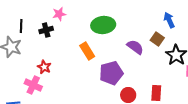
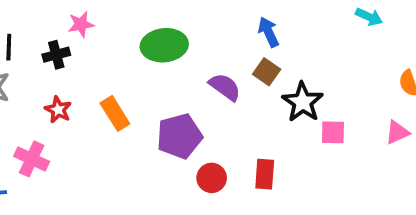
blue arrow: (169, 20) -> (268, 32), moved
orange rectangle: (87, 51) -> (115, 113), moved
red star: (44, 67) -> (58, 110), moved

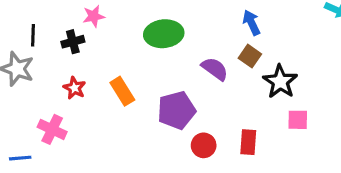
pink square: (333, 132) -> (298, 120), moved

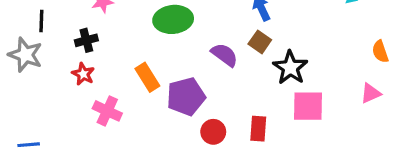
black cross: (73, 42) -> (86, 40), moved
orange rectangle: (122, 91) -> (147, 77), moved
pink square: (298, 120) -> (308, 106), size x1.5
pink cross: (52, 129) -> (107, 111), moved

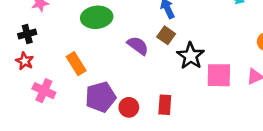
purple pentagon: (186, 96) -> (101, 97), moved
pink square: (308, 106) -> (219, 75), moved

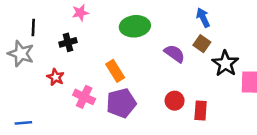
red star: (25, 61) -> (56, 77), moved
purple pentagon: (101, 97) -> (121, 103), moved
red circle: (129, 107) -> (175, 101), moved

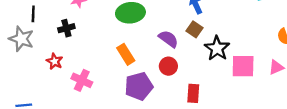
orange rectangle: (115, 71) -> (126, 54), moved
red circle: (175, 101) -> (168, 66), moved
purple pentagon: (121, 103) -> (139, 86), moved

